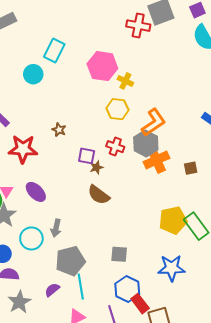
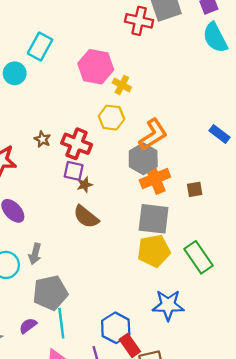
red cross: (115, 147) -> (77, 144), moved, size x1.4
yellow pentagon: (173, 220) -> (154, 251), moved
gray square: (119, 254) -> (154, 219), moved, size x1.6

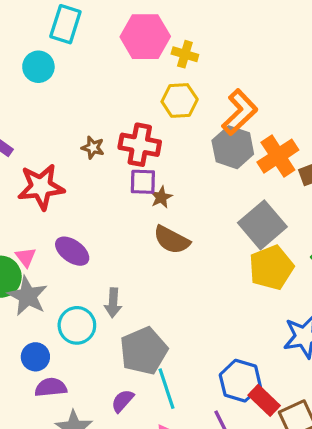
orange cross: (155, 179) -> (278, 156), moved
gray square: (154, 219) -> (262, 225), turned -36

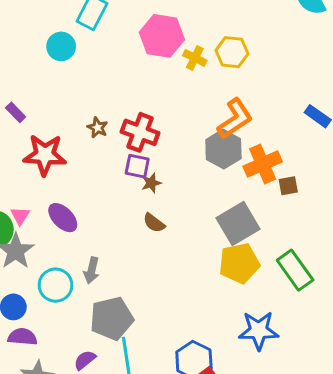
yellow hexagon: (180, 100) -> (232, 52), moved
brown semicircle: (172, 240) -> (154, 223), size x0.7

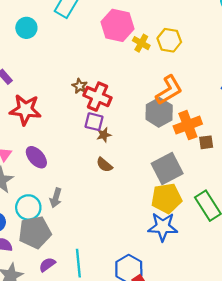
cyan circle: (61, 46) -> (26, 28), moved
brown star: (98, 128) -> (80, 86), moved
gray pentagon: (112, 318) -> (35, 232), moved
blue star: (259, 330) -> (163, 227), moved

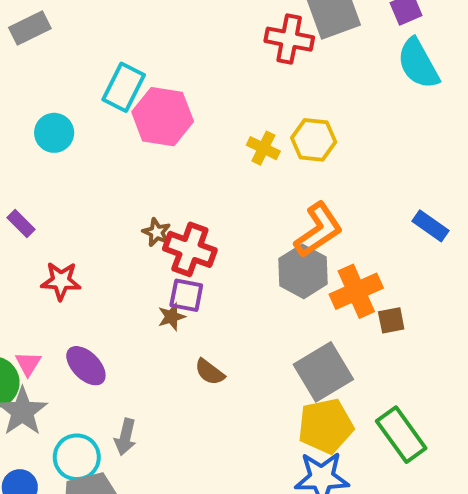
pink hexagon: (117, 25) -> (163, 117), moved
red star: (25, 110) -> (61, 281), size x0.7
brown star: (104, 135) -> (172, 317), moved

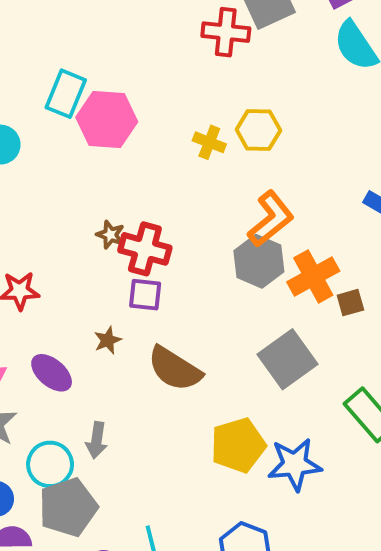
brown star: (172, 317) -> (108, 340), moved
brown semicircle: (210, 372) -> (175, 369), size x1.8
yellow pentagon: (326, 426) -> (238, 445), moved

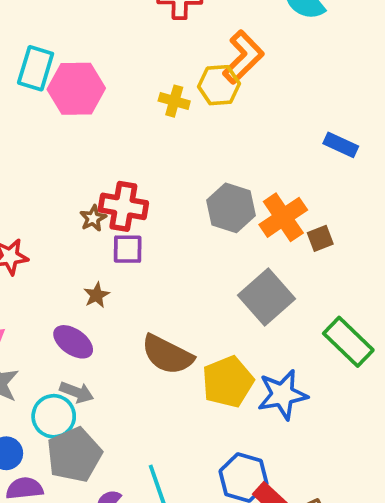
orange L-shape: (271, 219) -> (243, 57), moved
brown star: (110, 235) -> (93, 218), moved, turned 30
brown semicircle: (175, 369) -> (167, 355), moved
purple ellipse: (52, 373) -> (73, 342), moved
gray arrow: (97, 440) -> (77, 392), moved, turned -72

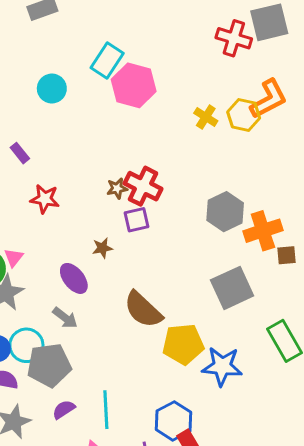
purple square: (128, 249) -> (137, 220), turned -30
cyan circle: (54, 416) -> (26, 345), moved

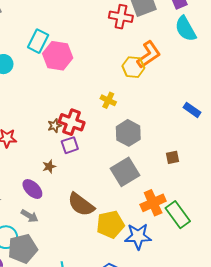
yellow cross: (206, 117) -> (108, 100), moved
orange cross: (263, 231) -> (153, 203), moved
gray square: (232, 288) -> (125, 172), moved

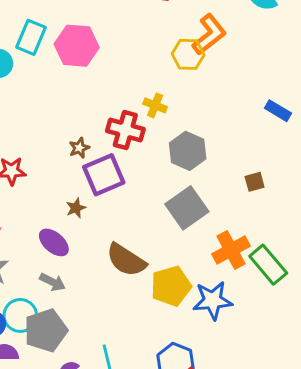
cyan rectangle: (38, 41) -> (31, 37), moved
red cross: (72, 122) -> (125, 130), moved
purple square: (70, 145) -> (104, 175), size x1.6

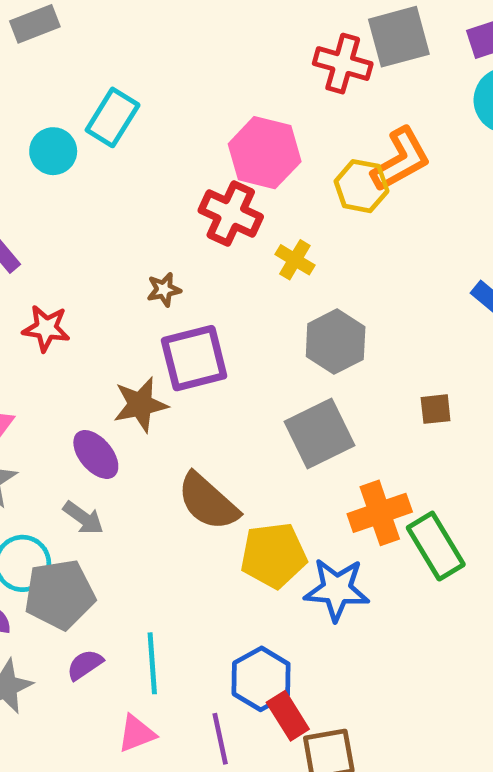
pink hexagon: (77, 46) -> (265, 153), moved
red cross: (125, 130) -> (231, 214), moved
brown star: (79, 148) -> (164, 290), moved
brown star: (76, 208) -> (140, 405), size x1.6

